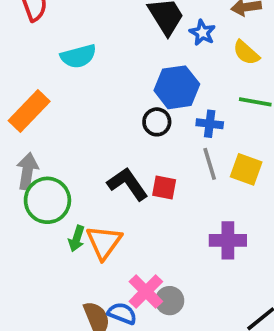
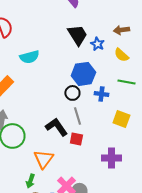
gray line: (210, 164) -> (77, 116), moved
red square: (164, 188) -> (76, 139), moved
green arrow: (77, 239) -> (30, 181), moved

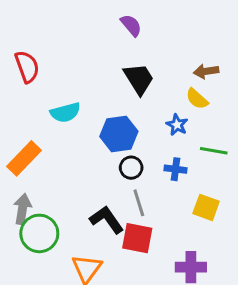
blue star: (97, 44) -> (177, 125), moved
yellow semicircle: (121, 55) -> (197, 99), moved
blue hexagon: (83, 74) -> (119, 134), moved
red square: (76, 139) -> (137, 238), size x1.5

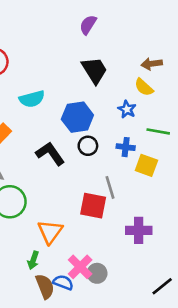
purple semicircle: (131, 25) -> (88, 25), turned -108
gray line: (139, 203) -> (110, 187), moved
yellow square: (206, 207) -> (146, 165), moved
black L-shape: (107, 220) -> (50, 154), moved

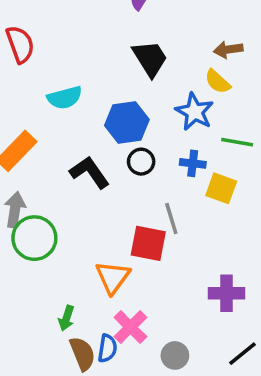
blue star: (127, 109) -> (194, 112), size x1.5
purple cross: (139, 230) -> (226, 293), moved
orange triangle: (50, 232) -> (113, 277), moved
gray circle: (97, 273) -> (175, 355), moved
blue semicircle: (63, 282) -> (107, 348), turned 78

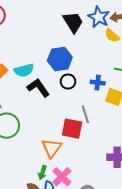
cyan semicircle: (65, 98) -> (24, 70), moved
blue star: (194, 112) -> (99, 17), moved
green arrow: (66, 318) -> (42, 173), moved

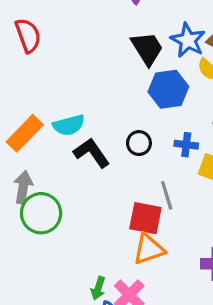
blue hexagon: (60, 59) -> (168, 89), moved
orange triangle: (52, 148) -> (149, 249), moved, turned 35

